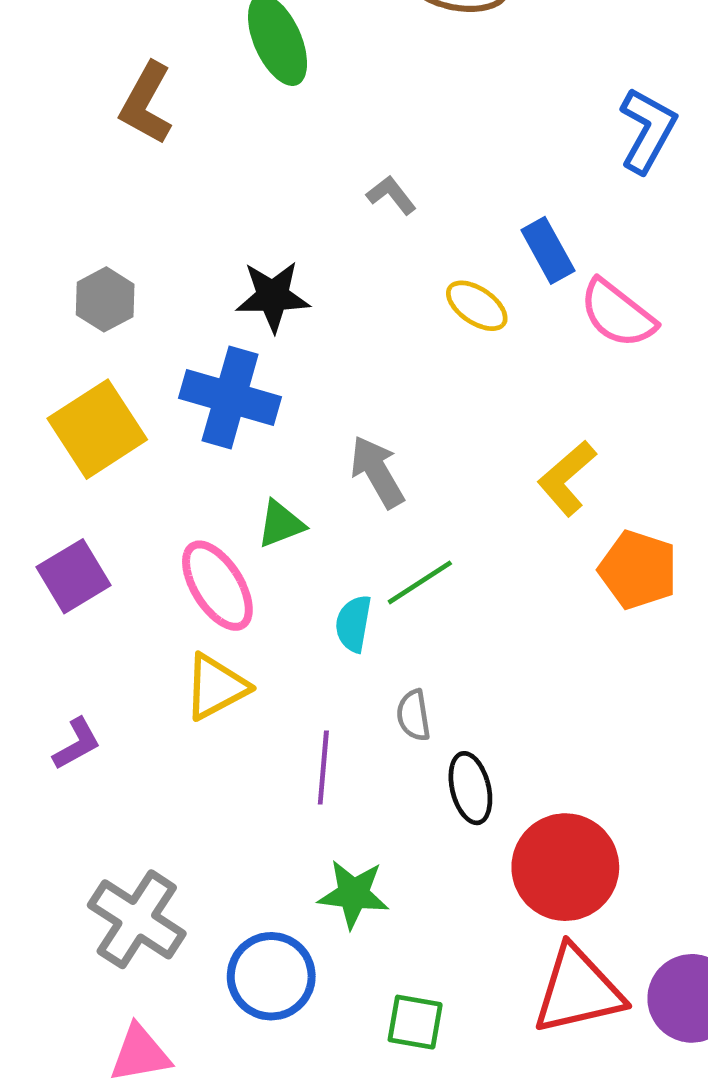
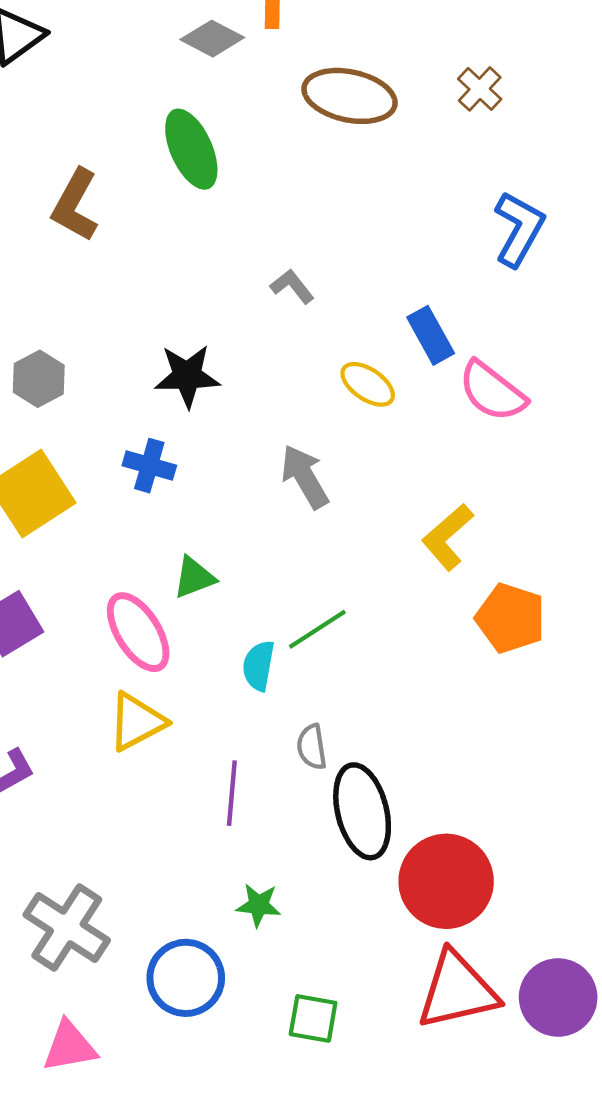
blue cross: (230, 397) -> (149, 466), size x0.6
gray arrow: (377, 472) -> (305, 477), moved
black ellipse: (470, 788) -> (362, 811), size x1.5
green star: (353, 894) -> (259, 905), size x0.7

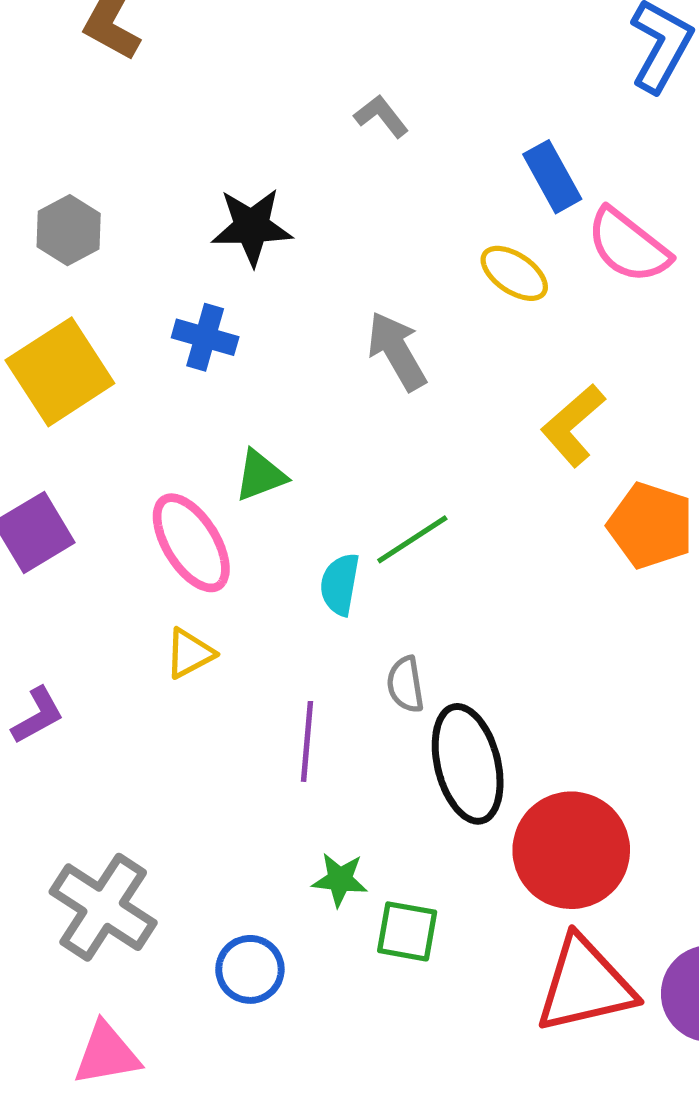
yellow ellipse: (368, 384) -> (514, 273), moved
yellow triangle: (137, 722) -> (190, 653), size x0.7
blue circle: (186, 978) -> (250, 969), size x0.7
green square: (313, 1018) -> (407, 931), moved

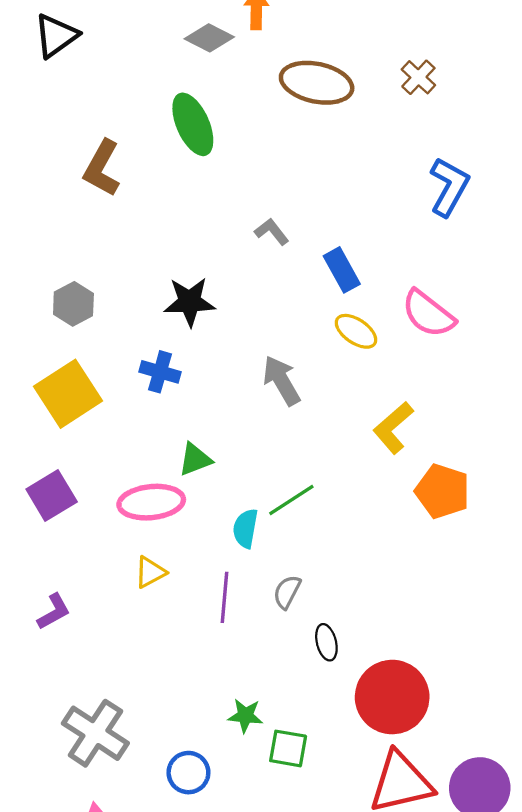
blue rectangle: (552, 177) -> (342, 270), moved
pink ellipse: (191, 543) -> (151, 502), turned -64
gray semicircle: (405, 684) -> (287, 592), turned 36
purple line: (307, 741) -> (225, 597), moved
black ellipse: (468, 764) -> (326, 642), size x0.5

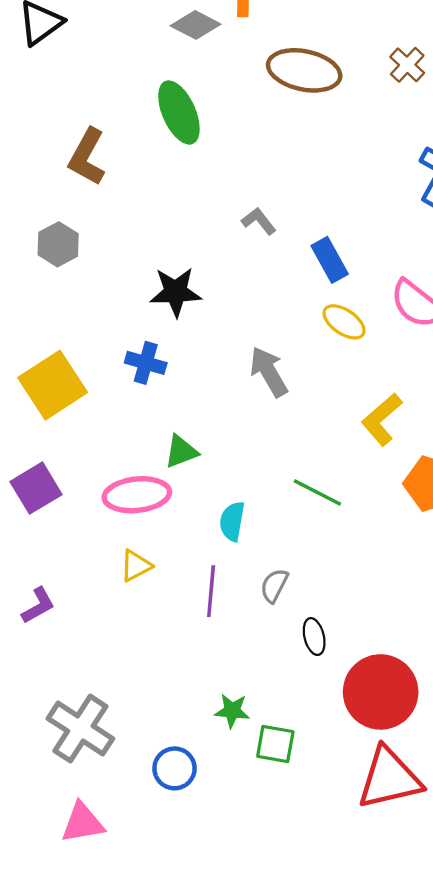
gray hexagon: (73, 304) -> (58, 244), moved
green line: (291, 500) -> (317, 493), moved, turned 60

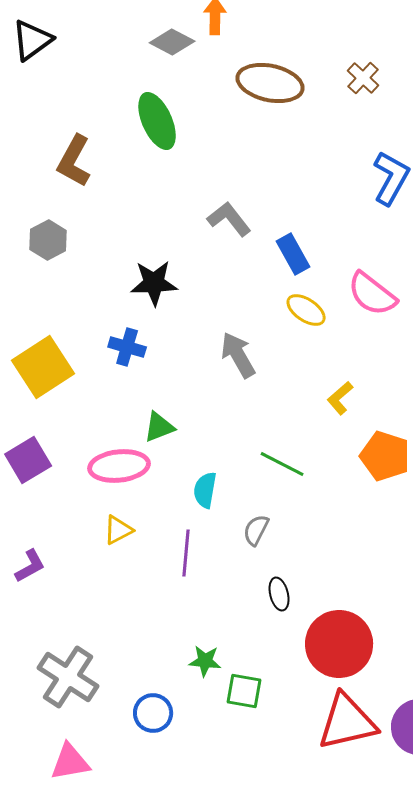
gray L-shape: (259, 221) -> (229, 219), size x1.4
yellow L-shape: (382, 419) -> (340, 398), size x0.7
gray semicircle: (274, 586) -> (256, 530), moved

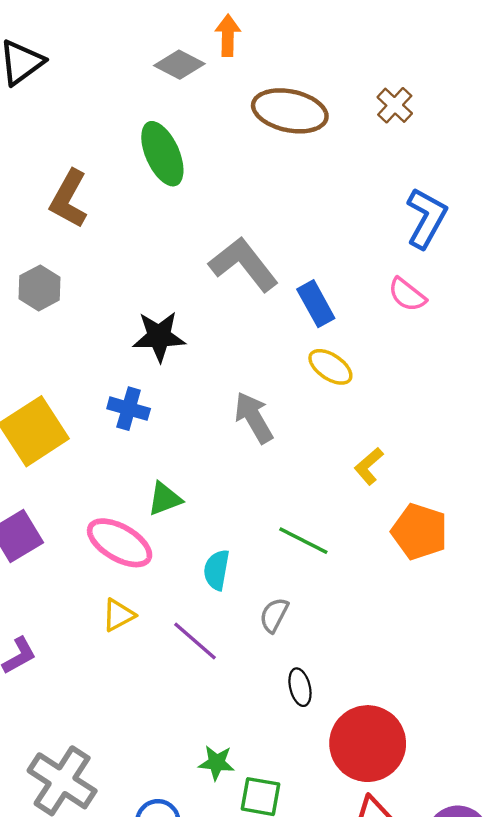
gray L-shape: (229, 219) -> (244, 264), size x1.4
pink semicircle: (372, 294) -> (407, 295), moved, size x0.7
pink ellipse: (119, 466) -> (120, 543), turned 36
purple line: (186, 553) -> (195, 641), turned -54

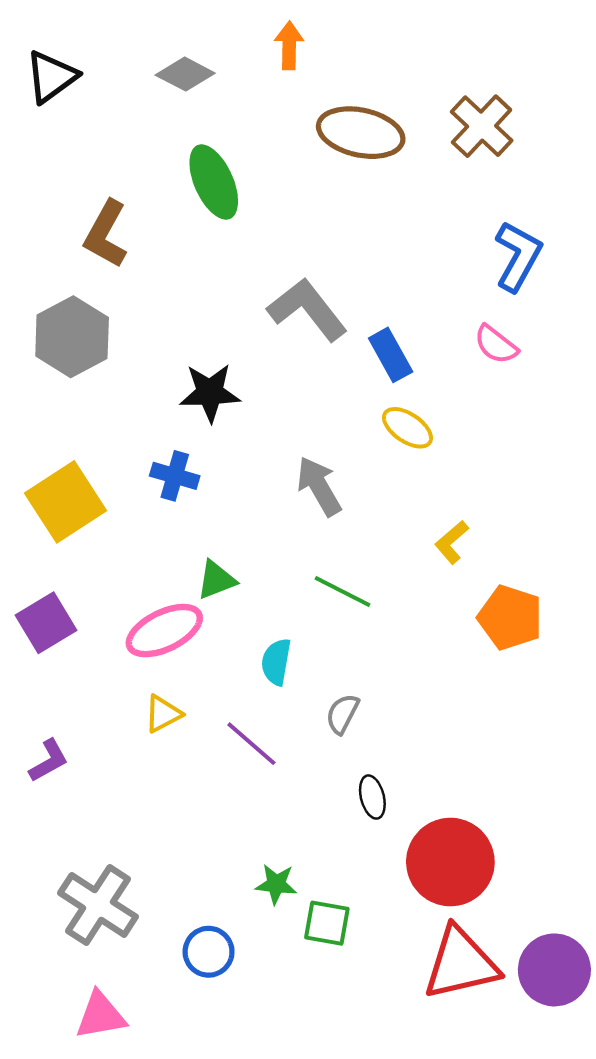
gray diamond: (179, 65) -> (185, 74), moved
brown cross: (395, 105) -> (482, 126), size x1.5
gray hexagon: (39, 288) -> (72, 337), size x1.5
green line: (303, 541) -> (342, 592), moved
pink ellipse: (120, 543) -> (164, 631), turned -56

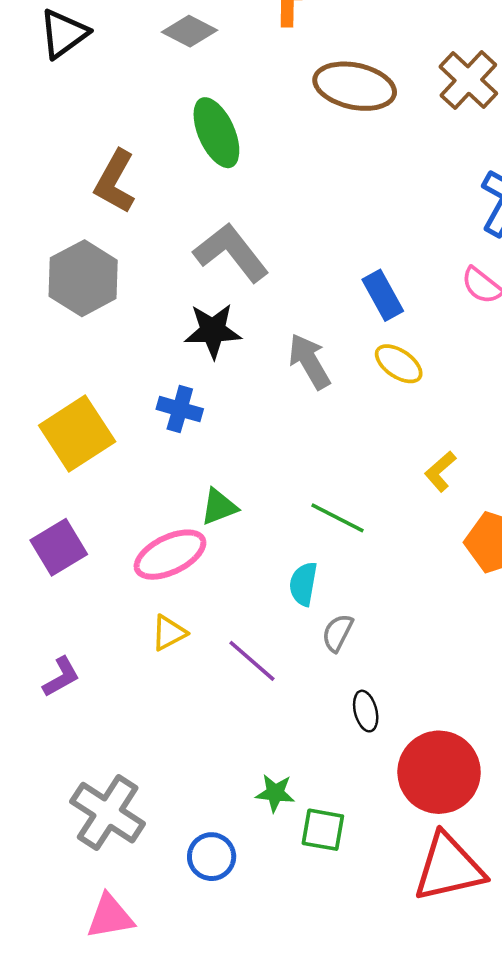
gray L-shape: (307, 309) -> (231, 252), moved
gray arrow: (319, 486) -> (309, 361), moved
cyan semicircle: (276, 662) -> (303, 584), moved

